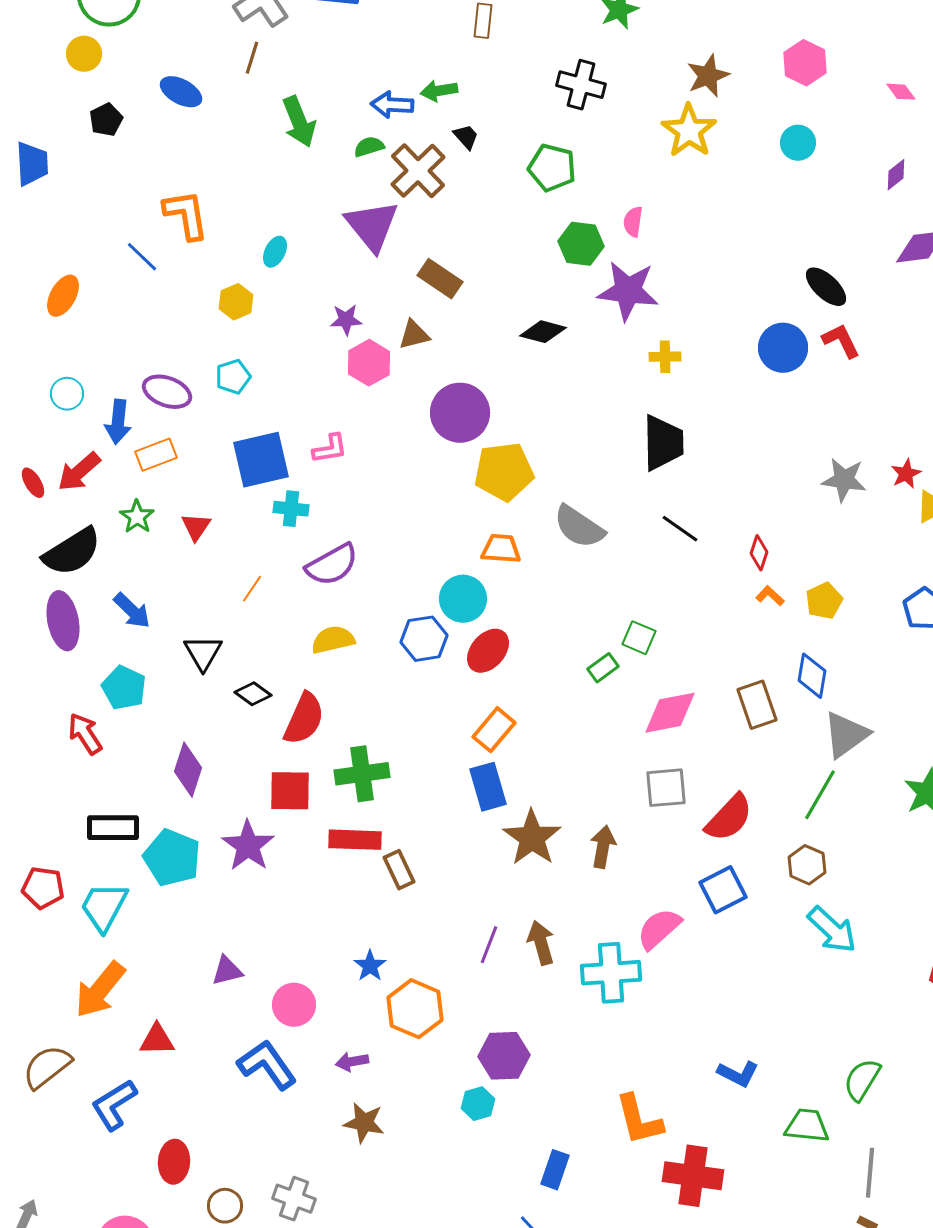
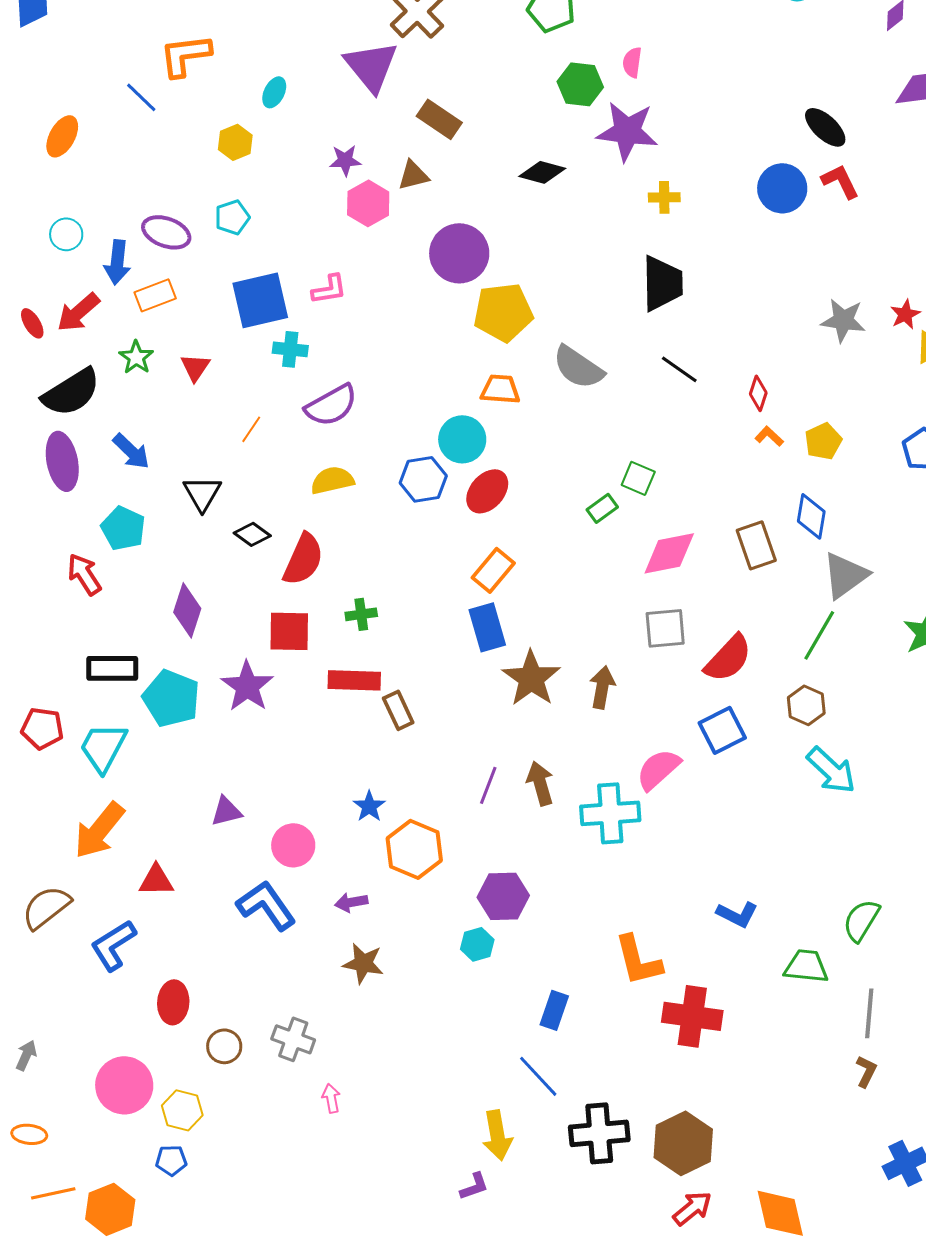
orange L-shape: (186, 215) -> (185, 55), turned -88
green cross: (362, 774) -> (361, 614), size x0.6

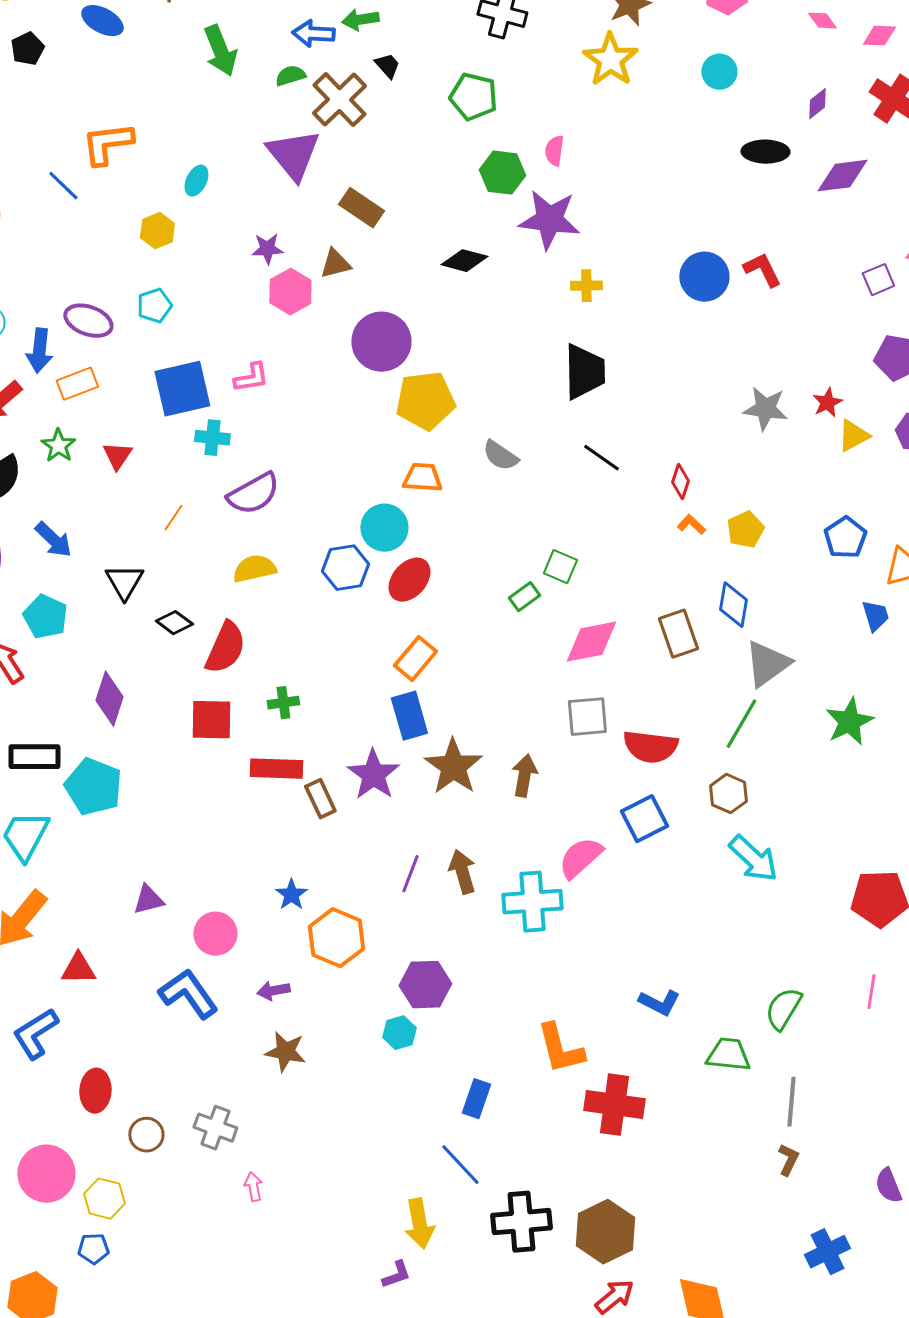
black ellipse: (825, 127) -> (765, 152), moved, turned -42
gray semicircle: (578, 367) -> (500, 456), size x0.7
red semicircle: (728, 658) -> (650, 747), turned 54
purple star: (247, 686) -> (373, 775), moved

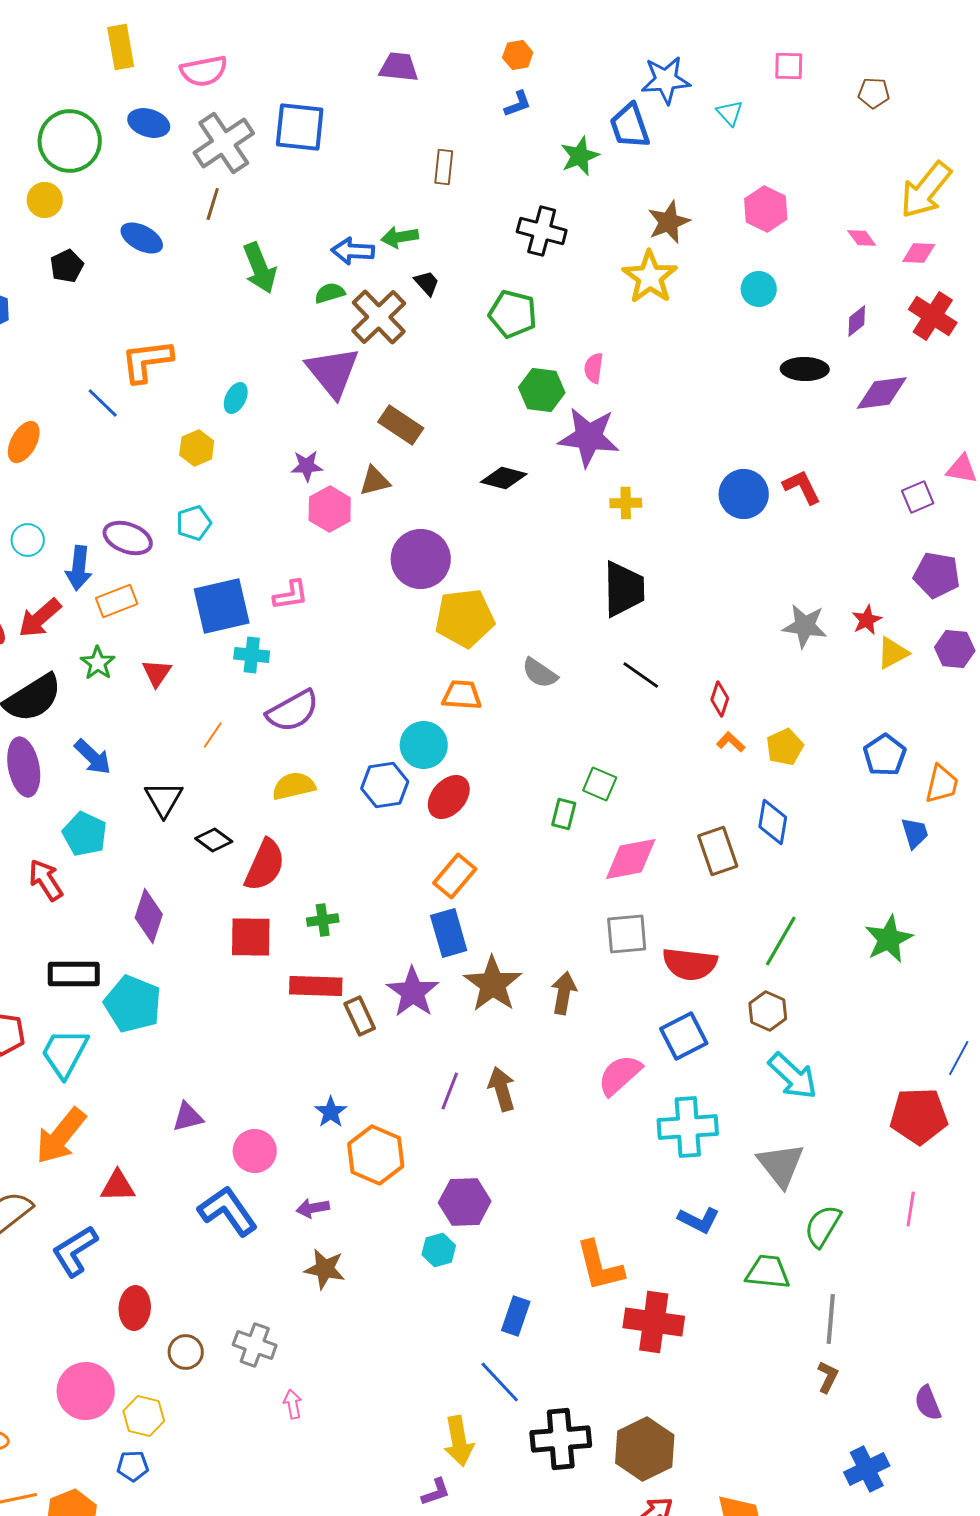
green rectangle: (524, 597) -> (564, 814), turned -40
gray triangle: (767, 664) -> (781, 1165), moved, turned -32
cyan cross: (532, 902) -> (688, 1127), moved

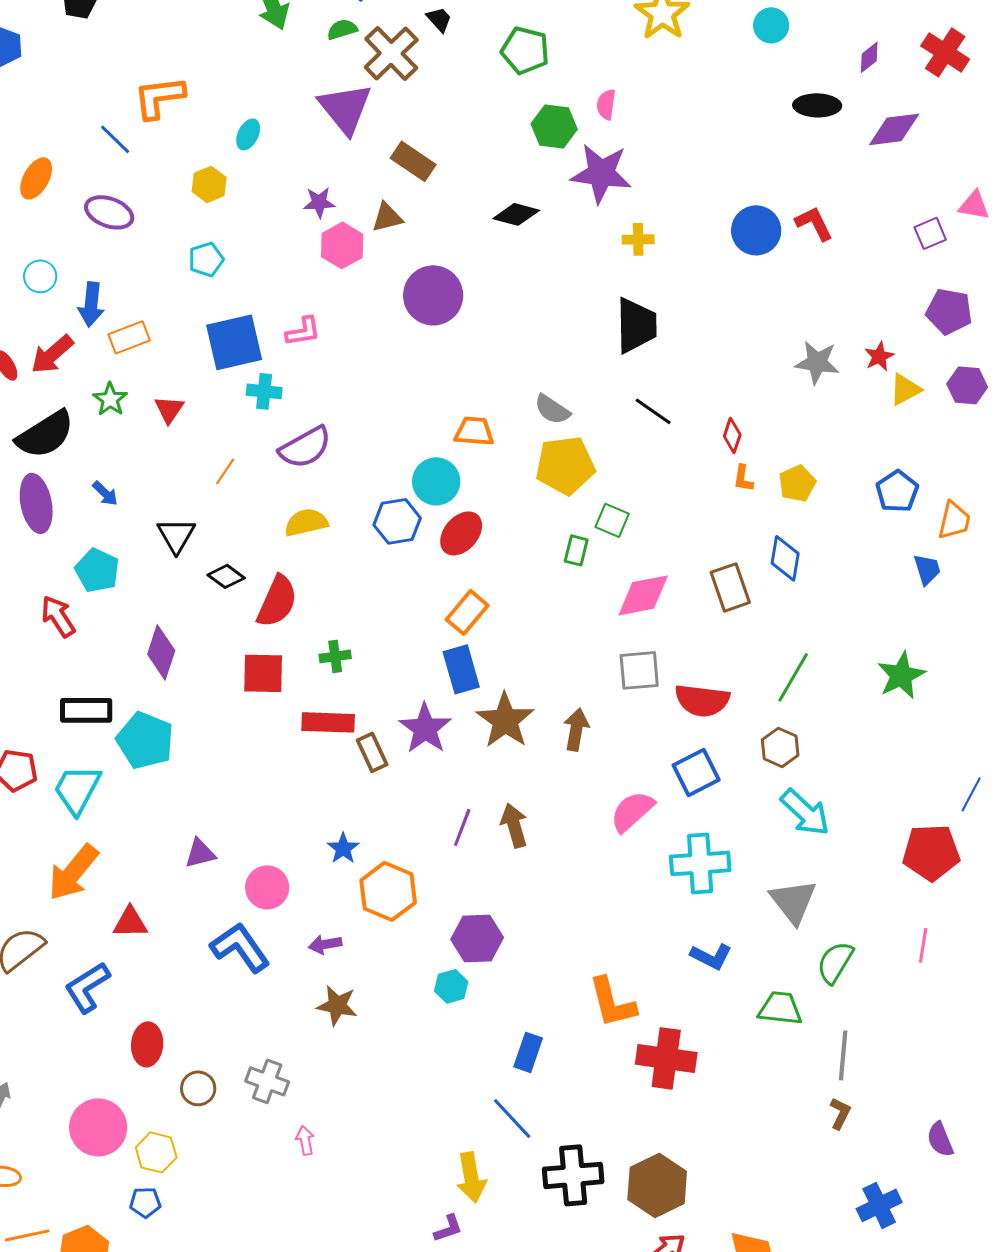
purple ellipse: (128, 538) -> (109, 212), moved
yellow pentagon: (465, 618) -> (565, 465), moved
orange L-shape: (731, 742) -> (743, 478), turned -124
blue arrow: (93, 757) -> (105, 493), size x0.7

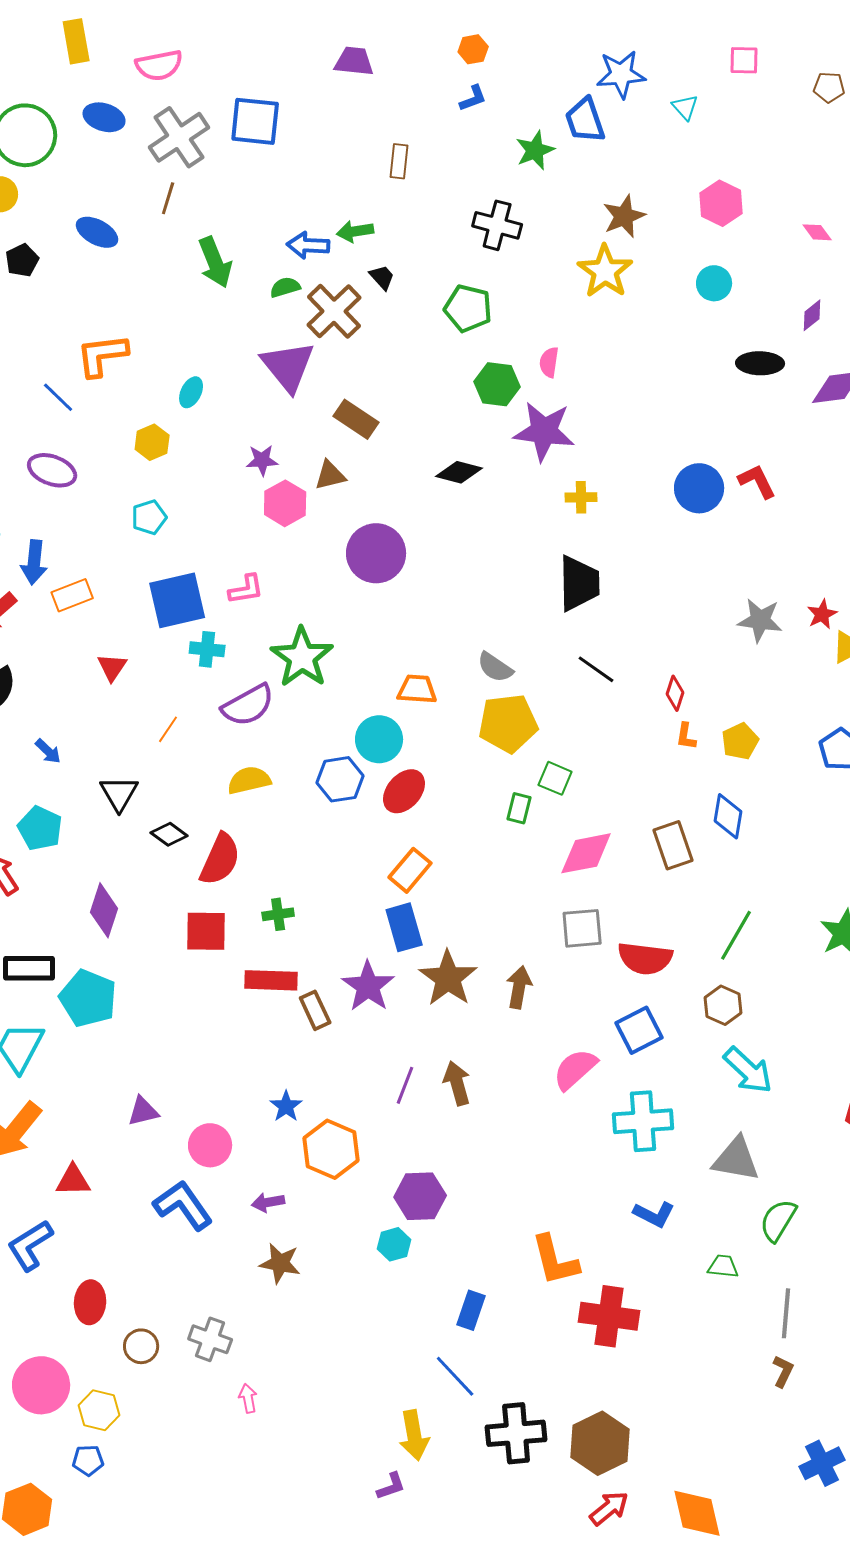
green star: (110, 399) -> (302, 657), moved, size x1.8
gray triangle: (793, 901) -> (736, 1159), turned -42
green trapezoid: (780, 1008) -> (723, 1266), size x0.7

